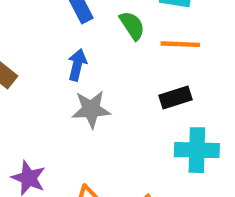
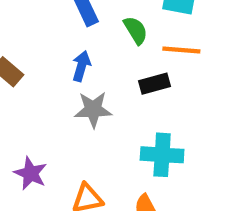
black rectangle: (175, 98) -> (154, 84), moved
cyan cross: (197, 150) -> (162, 155), moved

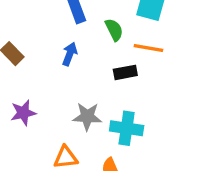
gray star: (93, 110) -> (87, 116), moved
purple star: (31, 173) -> (23, 113), moved, turned 30

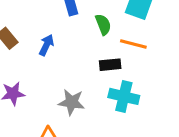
blue arrow: (70, 54) -> (46, 45), moved
cyan cross: (127, 128) -> (124, 96), moved

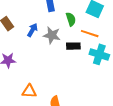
cyan cross: (124, 96) -> (99, 54), moved
gray star: (72, 102) -> (52, 35), moved

